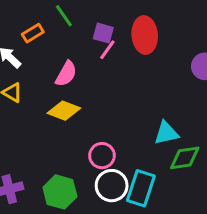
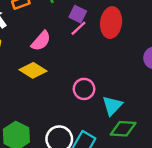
cyan triangle: (166, 133) -> (112, 106), turned -45
pink circle: (102, 156) -> (84, 89), moved

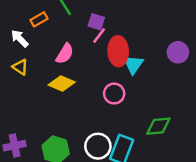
red ellipse: (111, 23) -> (118, 51), moved
cyan triangle: (112, 106) -> (133, 64), moved

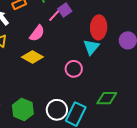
purple square: (96, 22) -> (65, 10), turned 32
pink line: (99, 35) -> (54, 15), moved
red ellipse: (118, 51) -> (99, 27), moved

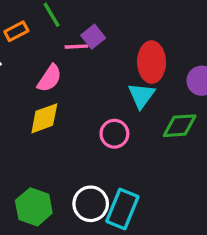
pink line: (54, 15) -> (76, 47), turned 48
yellow diamond: (32, 57) -> (44, 118), turned -45
green diamond: (107, 98) -> (180, 126), moved

